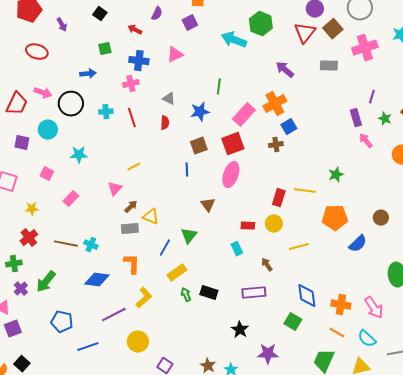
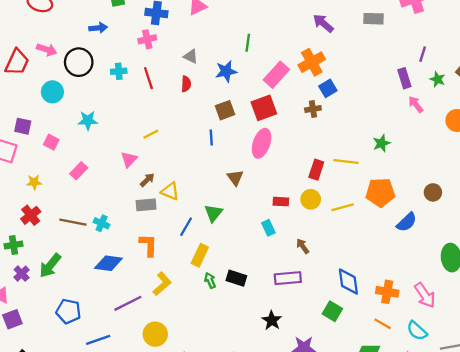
purple square: (22, 143) -> (23, 126), moved
yellow line: (299, 247) -> (343, 207), moved
yellow rectangle: (177, 273) -> (200, 255), turned -30

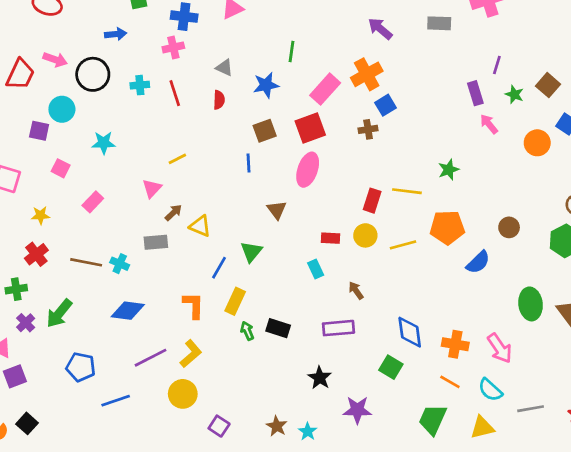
purple square: (23, 126) -> (39, 131), moved
gray rectangle: (146, 205) -> (156, 242), moved
orange L-shape: (148, 245) -> (193, 305), moved
yellow L-shape: (162, 284) -> (191, 354), moved

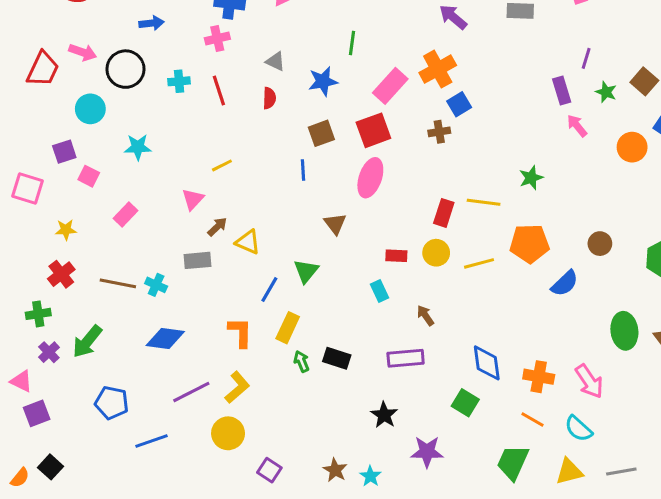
purple square: (39, 131) -> (64, 152), moved, turned -30
gray line: (531, 409) -> (621, 472), moved

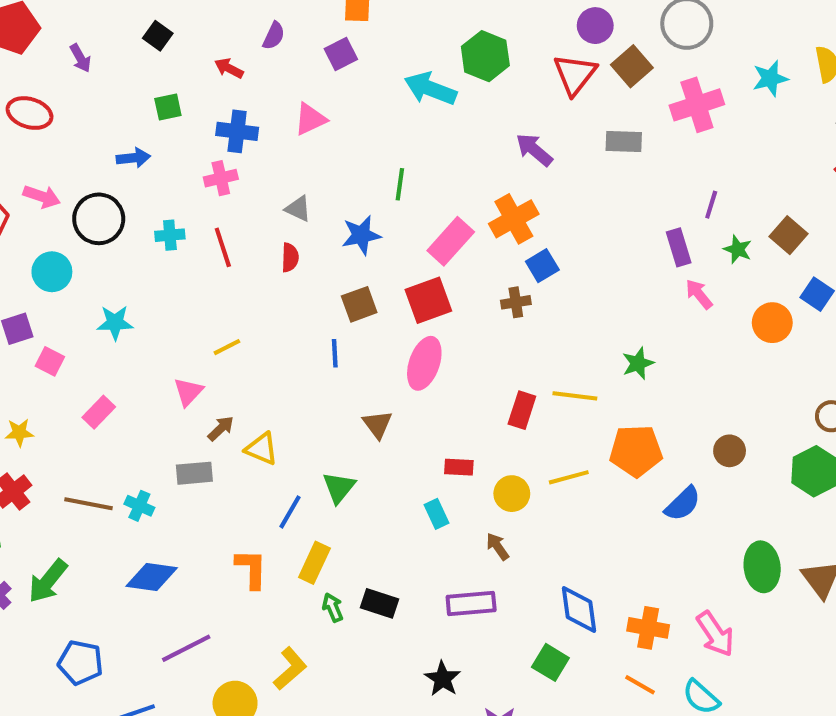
yellow circle: (436, 253) -> (512, 494), moved
yellow L-shape: (237, 387) -> (290, 669), moved

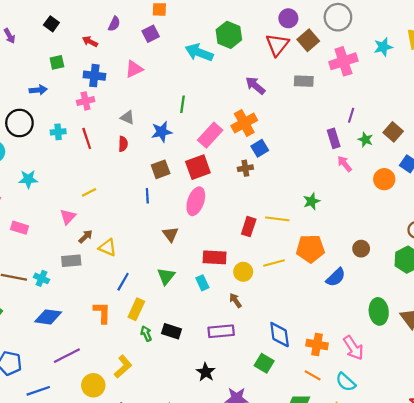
pink rectangle: (99, 412) -> (19, 228), turned 63
red rectangle: (459, 467) -> (215, 257), size x1.5
green triangle: (339, 487) -> (166, 276), moved

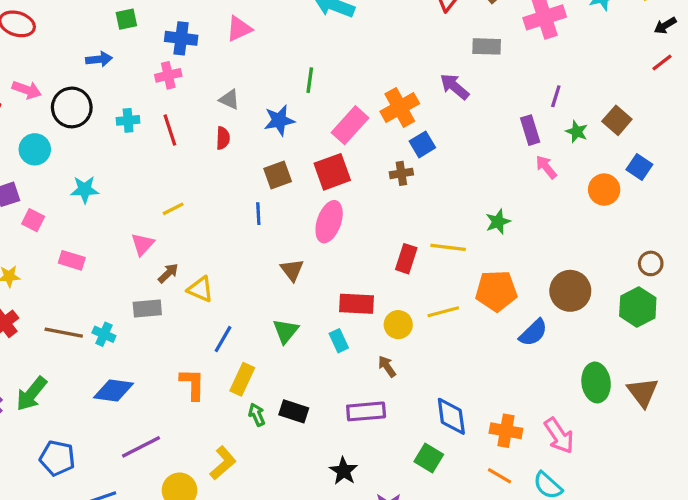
purple arrow: (255, 86) -> (454, 87), moved
brown circle: (361, 249) -> (570, 291), size x1.6

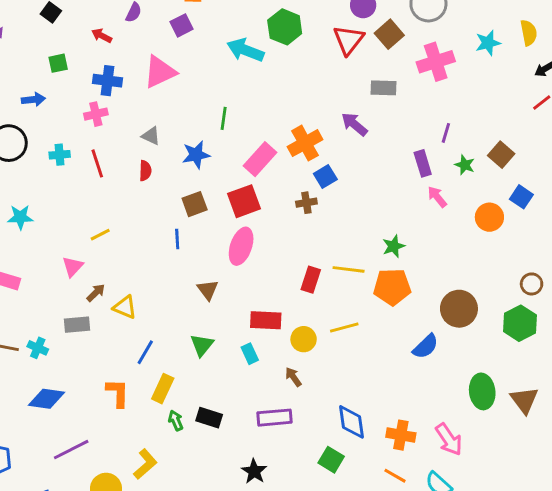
pink triangle: (239, 29) -> (160, 72), size x1.4
orange pentagon: (496, 291) -> (392, 287), moved

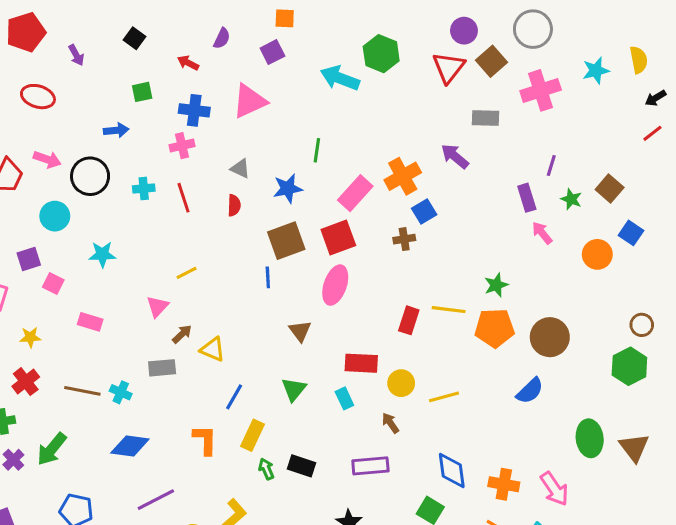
brown square: (195, 204) -> (286, 241), size x1.4
brown circle: (459, 309) -> (550, 337), moved
yellow line: (344, 328) -> (444, 397), moved

